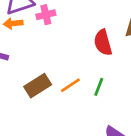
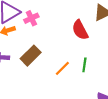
brown rectangle: (38, 86) -> (31, 56), moved

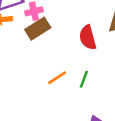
brown rectangle: (31, 56) -> (38, 29), moved

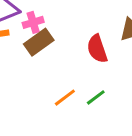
green line: (84, 79) -> (96, 97), turned 36

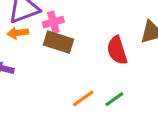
brown rectangle: (39, 42) -> (58, 42), turned 52

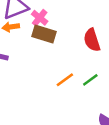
pink cross: (53, 22) -> (40, 18), turned -35

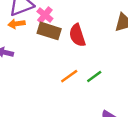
red semicircle: (92, 40) -> (77, 35), moved

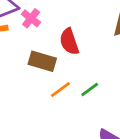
brown rectangle: (49, 31) -> (42, 61), moved

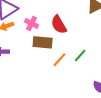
pink cross: (31, 18) -> (32, 23), moved

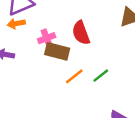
pink cross: (32, 23) -> (47, 38), moved, turned 32

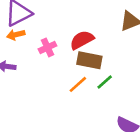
red semicircle: (81, 33) -> (82, 40), turned 85
brown rectangle: (57, 51) -> (89, 60), moved

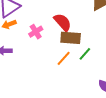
red semicircle: (82, 40) -> (63, 22), turned 84

